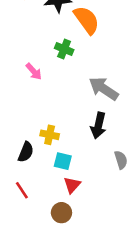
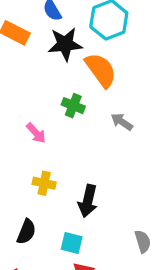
gray arrow: (104, 89) -> (122, 122), moved, size x0.6
black arrow: (98, 126) -> (88, 201), moved
yellow cross: (50, 135) -> (44, 183), moved

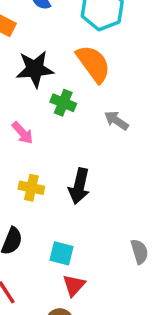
black star: (65, 44) -> (35, 69), moved
black arrow: (88, 201) -> (79, 186), moved

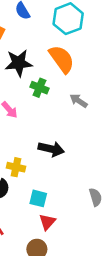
black arrow: (79, 186) -> (51, 149), turned -90
yellow cross: (31, 188) -> (16, 167), moved

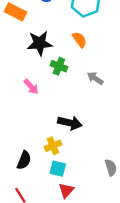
orange semicircle: (62, 59) -> (79, 40), size x0.6
yellow cross: (16, 167) -> (53, 146), moved, turned -35

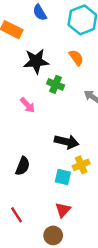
yellow cross: (53, 146) -> (81, 165), moved
black semicircle: (24, 160) -> (23, 166), moved
cyan square: (58, 169) -> (63, 177), moved

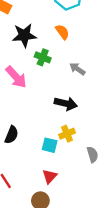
pink arrow: (28, 105) -> (16, 77), size x1.5
black arrow: (67, 142) -> (66, 104), moved

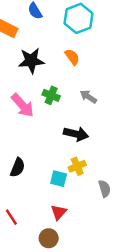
green cross: (43, 57) -> (51, 95), moved

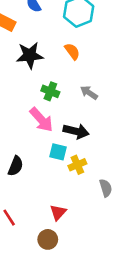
pink arrow: (23, 105) -> (41, 120), moved
cyan square: (59, 179) -> (58, 152), moved

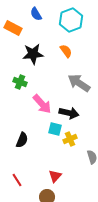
green cross: (50, 91) -> (20, 82), moved
gray arrow: (89, 93) -> (79, 83), size x1.6

